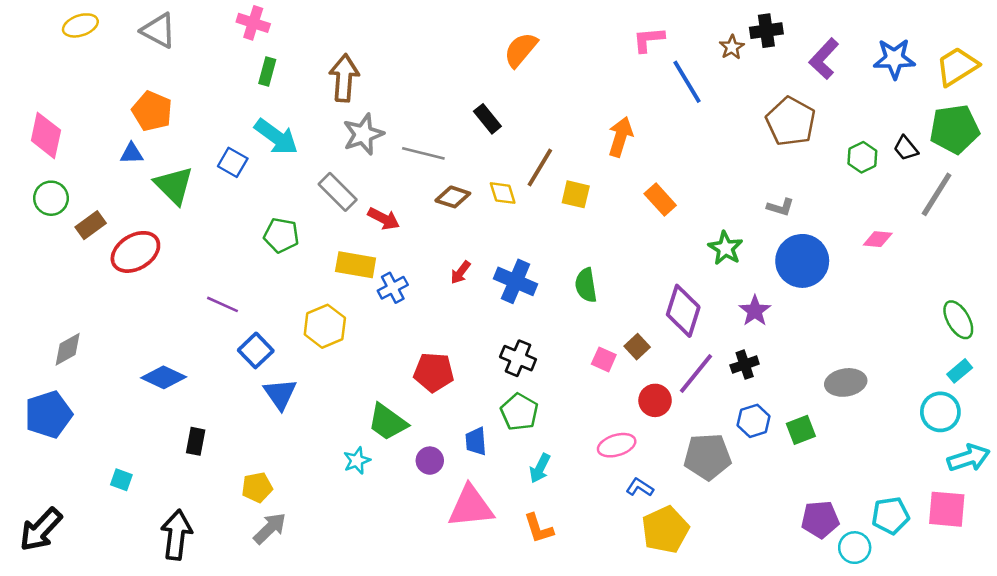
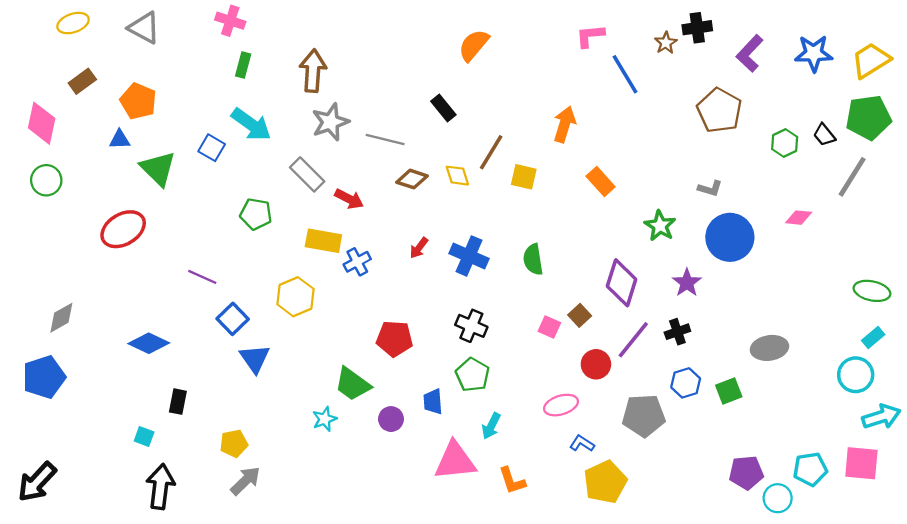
brown rectangle: (91, 225) -> (82, 81), moved
green ellipse: (958, 320) -> (872, 291), turned -48
cyan square: (121, 480) -> (144, 436), moved
pink triangle: (471, 507) -> (455, 461), moved
orange L-shape: (539, 528) -> (512, 481), moved

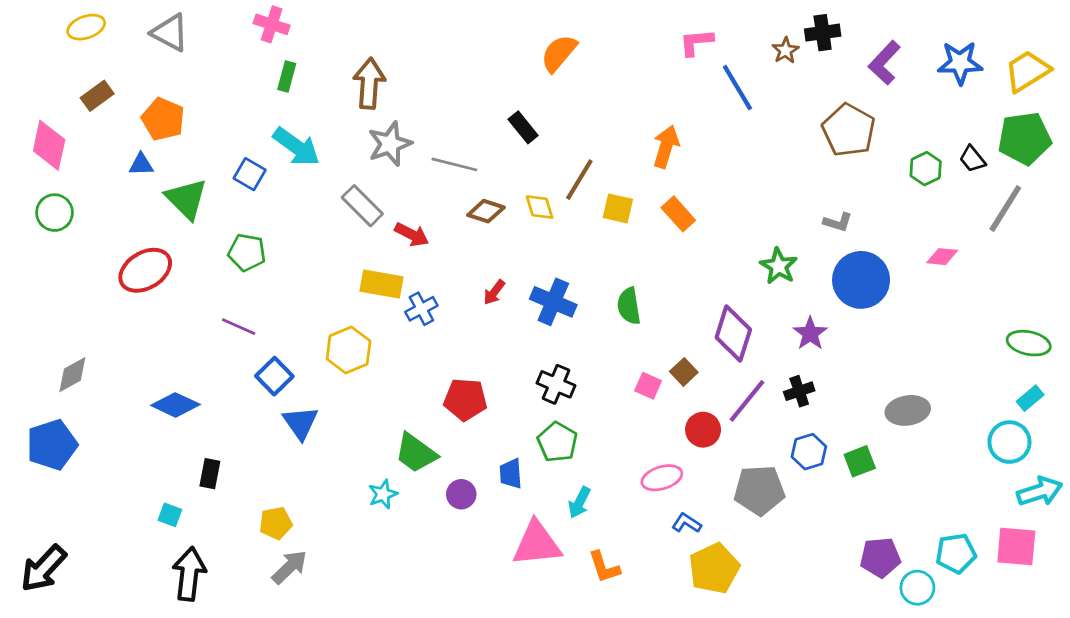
orange rectangle: (601, 181) -> (678, 214), moved
green pentagon: (256, 214) -> (247, 252), moved

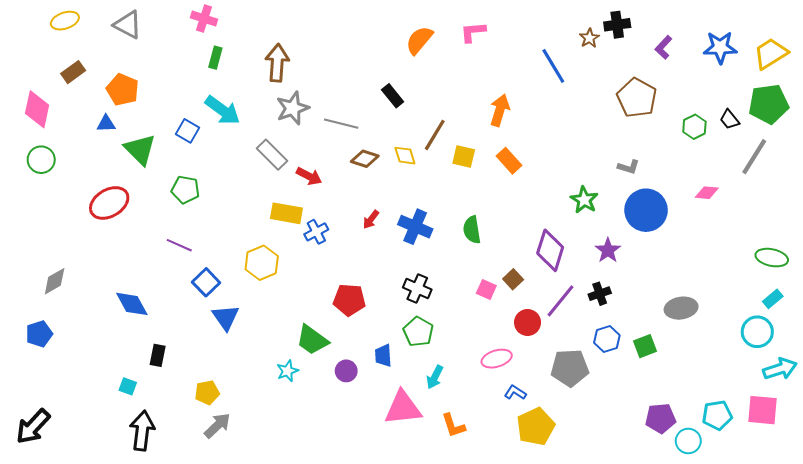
pink L-shape: (696, 42) -> (473, 32), moved
purple L-shape: (884, 63) -> (664, 47), size x0.7
blue diamond: (175, 405) -> (132, 304), turned 36
blue pentagon: (52, 445) -> (39, 334), size x0.7

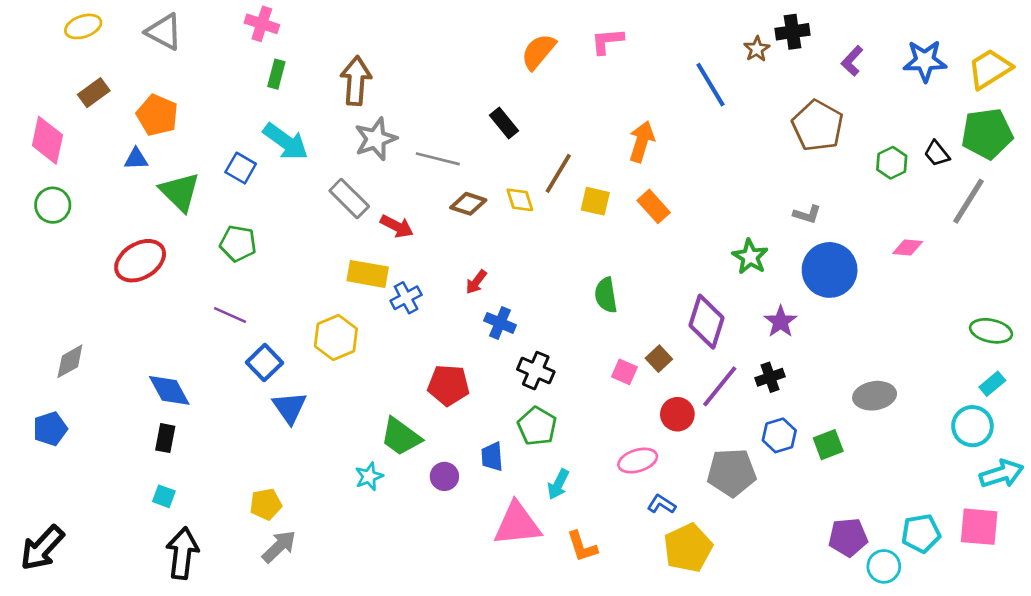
blue cross: (415, 227) -> (500, 323), moved, size x0.7
black rectangle: (158, 355) -> (165, 438), moved

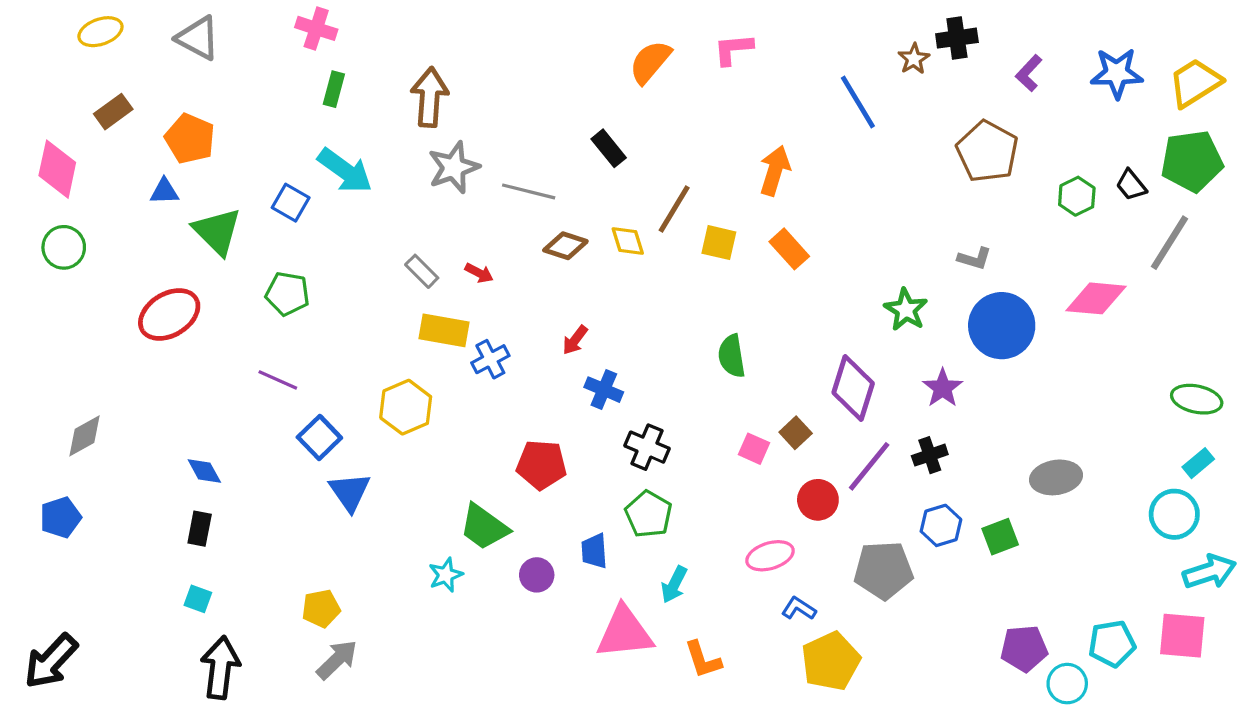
gray rectangle: (349, 199) -> (422, 271), moved, size x0.7
red arrow: (397, 226) -> (479, 273), size x0.7
pink diamond: (908, 247) -> (1096, 298), size x1.6
blue diamond: (169, 390) -> (204, 471), size x0.7

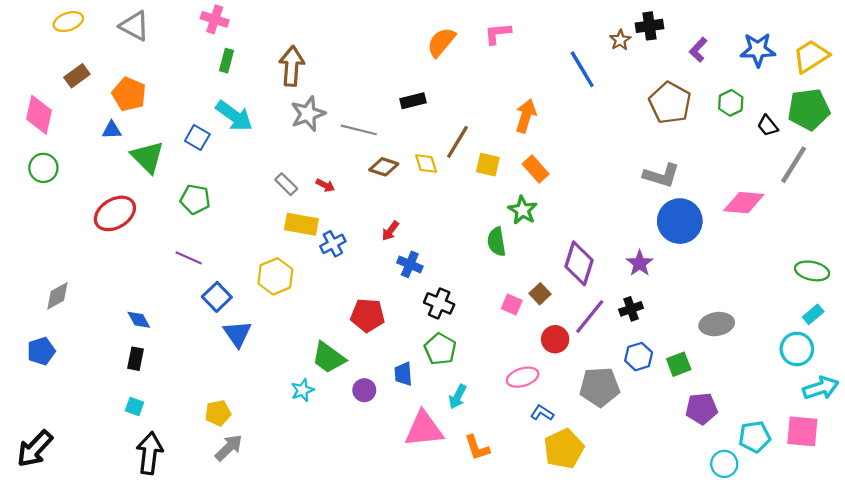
black rectangle: (609, 148) -> (413, 101), turned -65
green hexagon: (1077, 196) -> (731, 103), moved
gray L-shape: (975, 259) -> (661, 176), size x1.6
green star: (906, 310) -> (523, 210), moved
purple pentagon: (1024, 648) -> (701, 409), moved

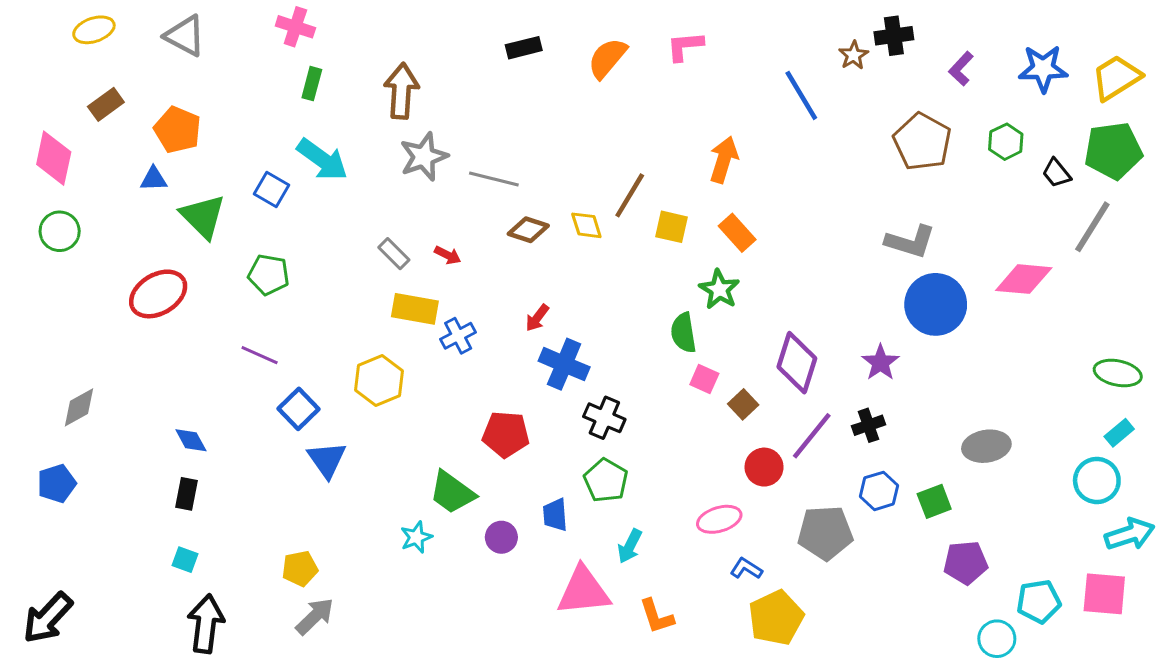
black rectangle: (413, 101) -> (524, 48), moved
blue cross: (410, 264) -> (564, 364), size x1.4
pink square: (512, 305) -> (704, 379), moved

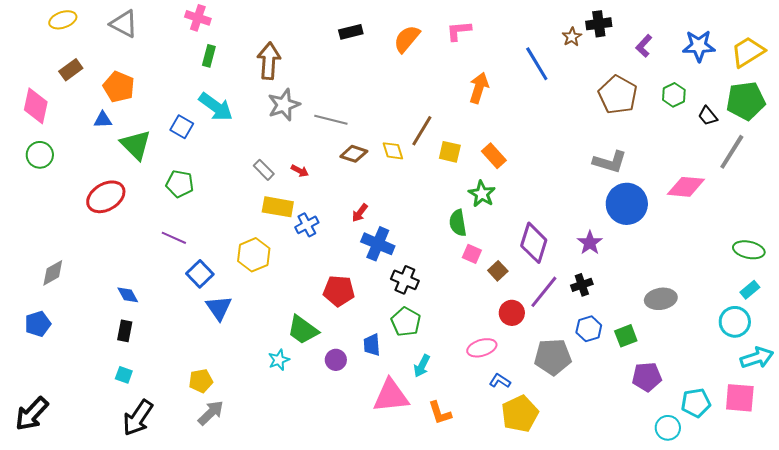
orange arrow: (724, 160) -> (479, 88), moved
black arrow: (206, 624) -> (138, 418), turned -153

